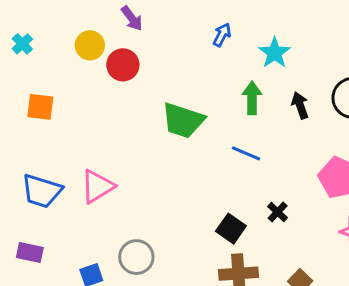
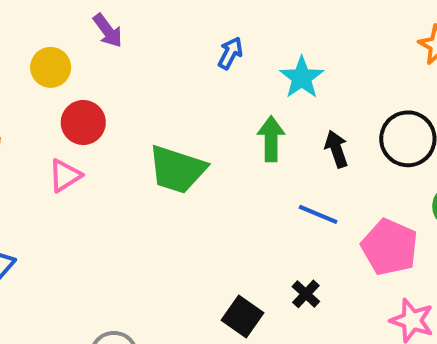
red circle: (123, 65) -> (83, 122), moved
blue line: (246, 153) -> (318, 214), moved
pink triangle: (97, 186) -> (65, 176), moved, size x0.7

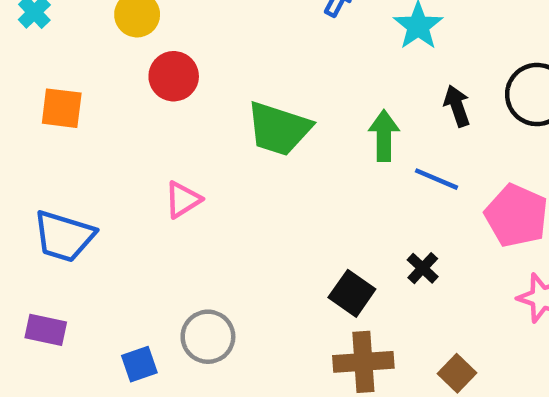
green arrow: (271, 139) -> (384, 136), moved
pink triangle: (65, 176) -> (183, 200), moved

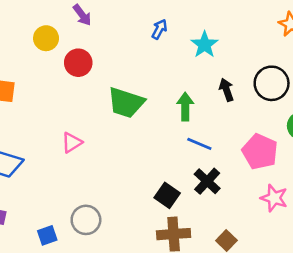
red circle: (174, 76) -> (78, 63), moved
blue line: (436, 179) -> (199, 144), moved
black cross: (423, 268) -> (207, 181), size x1.5

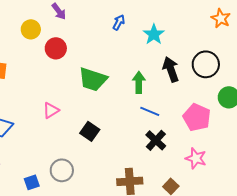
black arrow: (226, 90) -> (171, 69), size x1.4
black square: (167, 195) -> (90, 131), moved
pink star: (274, 198) -> (196, 158), moved

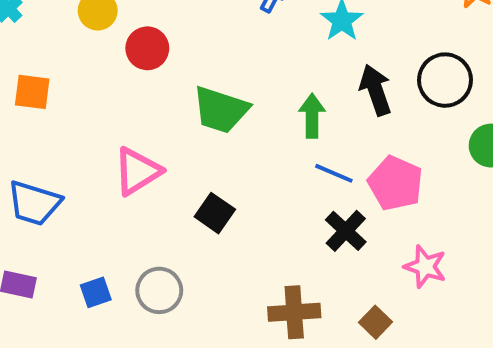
pink triangle: (51, 110) -> (137, 171), size x1.5
pink pentagon: (197, 117) -> (395, 183), moved
blue square: (32, 182) -> (96, 292), moved

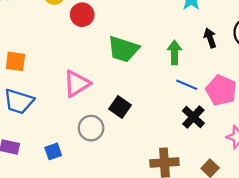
black arrow: (376, 90) -> (210, 38), size x0.7
orange square: (32, 92) -> (15, 61), moved
gray circle: (159, 290) -> (91, 128), moved

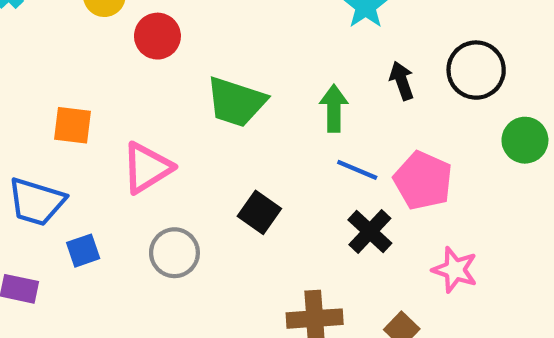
orange square: (15, 61) -> (73, 125), moved
black square: (120, 107) -> (259, 212), moved
blue square: (53, 151) -> (83, 251), moved

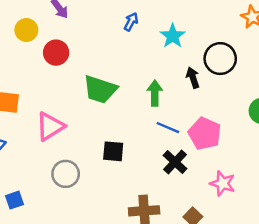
black circle: (476, 70) -> (220, 59), moved
black square: (259, 212) -> (113, 151), turned -30
blue square: (83, 251) -> (14, 200), moved

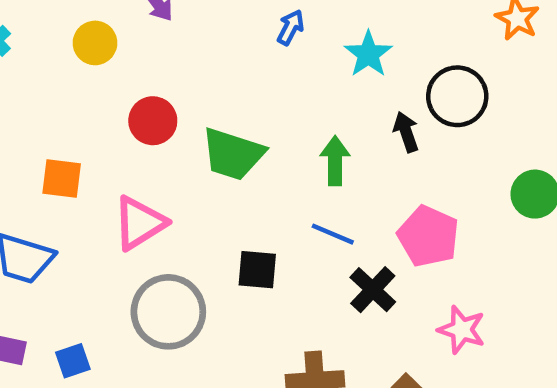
red circle: (56, 53) -> (153, 121), moved
blue line: (168, 128) -> (333, 234), moved
gray circle: (66, 174) -> (168, 312), size x1.4

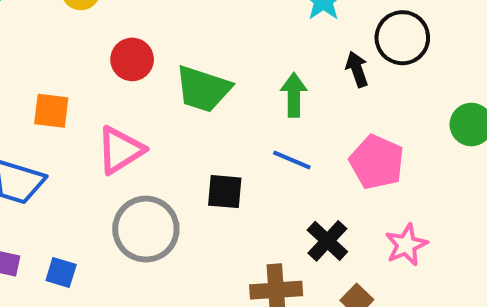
black cross: (373, 290) -> (327, 241), moved
pink star: (462, 330) -> (406, 245), turned 30
blue square: (73, 361) -> (61, 272), turned 36

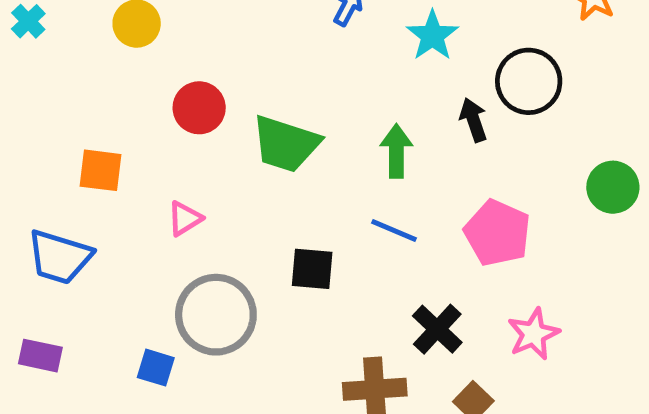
pink triangle: (120, 150) -> (185, 218), size x0.6
blue square: (61, 272) -> (156, 368), moved

